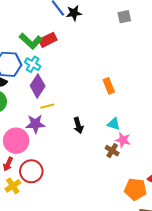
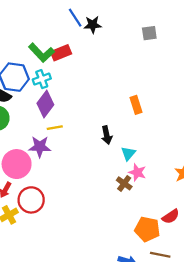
cyan cross: (33, 64) -> (42, 79), turned 35
orange rectangle: (109, 86) -> (136, 105), moved
cyan triangle: (114, 124) -> (128, 153), turned 48
black arrow: (78, 125) -> (107, 135), moved

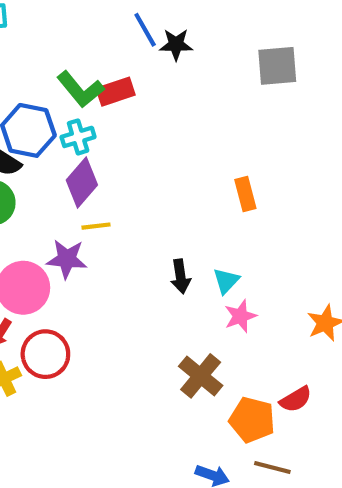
gray square: (149, 33) -> (277, 66), size x1.5
black arrow: (107, 135) -> (181, 276), moved
pink star: (137, 172) -> (240, 316), turned 30
brown cross: (124, 183) -> (201, 376), moved, size x1.5

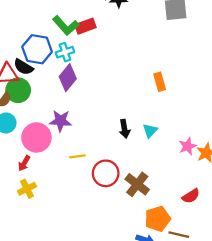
yellow line: (96, 226) -> (77, 156), moved
pink star: (240, 316) -> (188, 146), moved
red circle: (45, 354) -> (106, 173), moved
orange pentagon: (252, 420) -> (158, 219), moved, turned -30

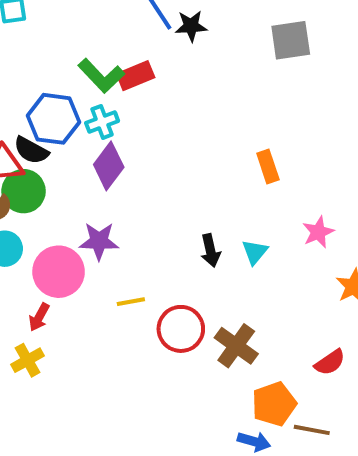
pink star: (188, 146) -> (318, 232), moved
yellow cross: (27, 189) -> (28, 360), moved

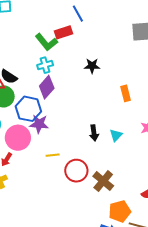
black star: (191, 26) -> (92, 66), moved
red rectangle: (136, 76) -> (64, 32), moved
blue hexagon: (53, 119) -> (28, 109), moved

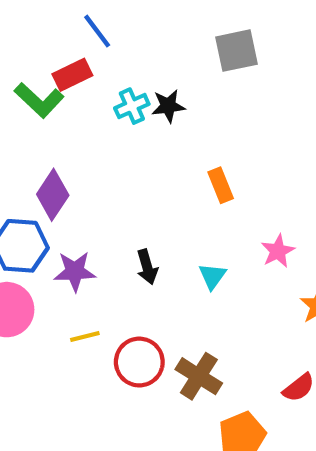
cyan cross: (45, 65) -> (132, 106), moved
black star: (92, 66) -> (168, 106), moved
purple star: (39, 124) -> (75, 271), moved
black arrow: (94, 133) -> (147, 267), moved

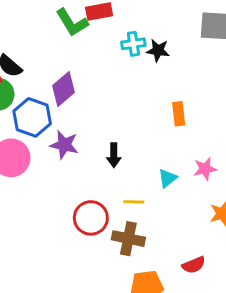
cyan triangle: (212, 276) -> (167, 178), moved
yellow line: (85, 336) -> (134, 202), moved
brown cross: (199, 376) -> (128, 239), turned -36

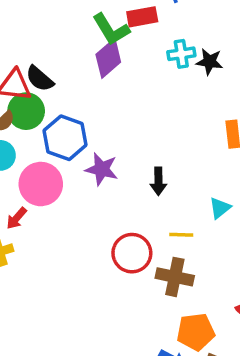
purple diamond: (63, 89) -> (108, 58), moved

